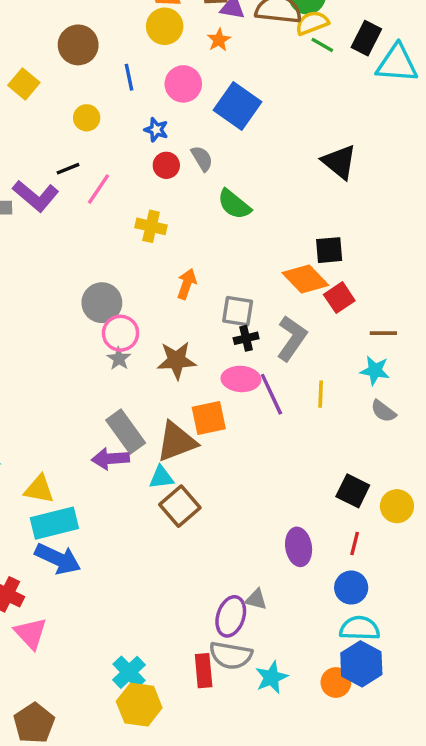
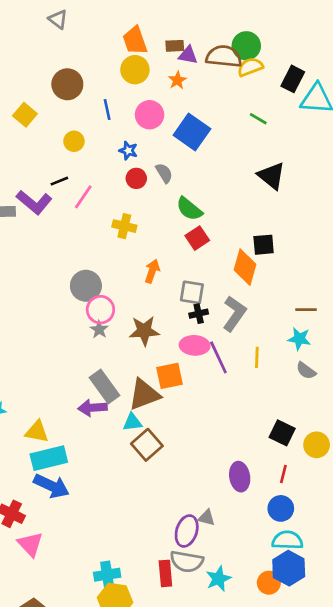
green line: (322, 45) -> (258, 119), moved
orange diamond: (305, 279) -> (245, 267), turned 60
red square: (339, 298) -> (197, 238), moved
cyan cross: (129, 672) -> (107, 575), turned 35

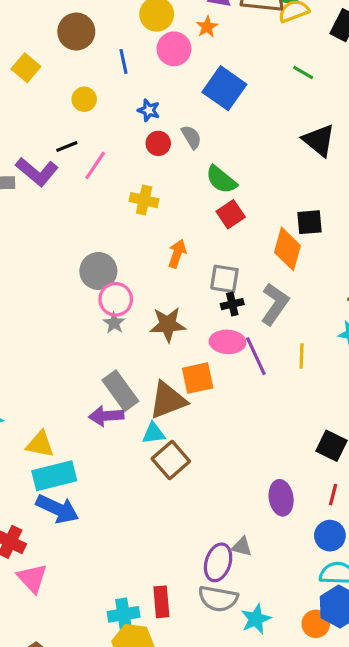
pink circle: (150, 115) -> (174, 49), moved
red rectangle: (165, 573) -> (161, 602), moved

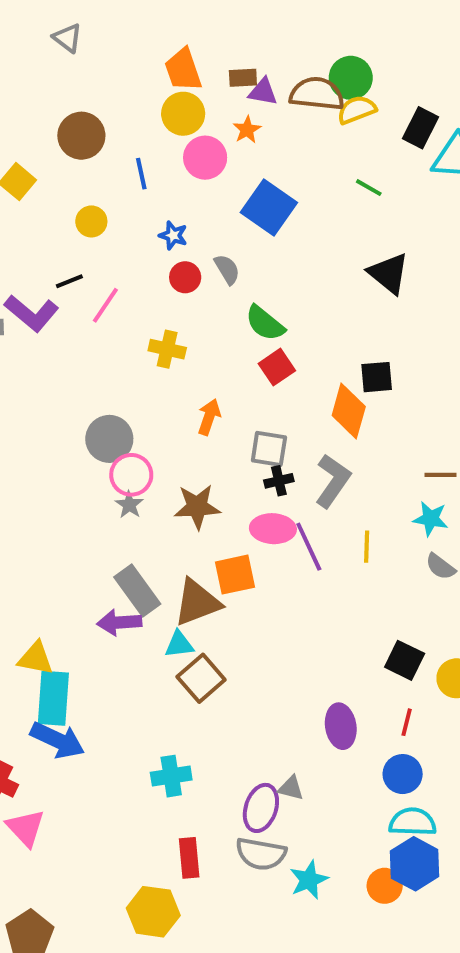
cyan rectangle: (54, 476) -> (53, 698), turned -72
cyan cross: (124, 614) -> (171, 776), moved

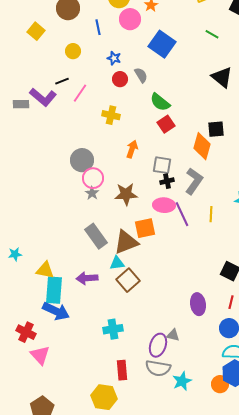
purple arrow: (119, 622) -> (87, 278), moved

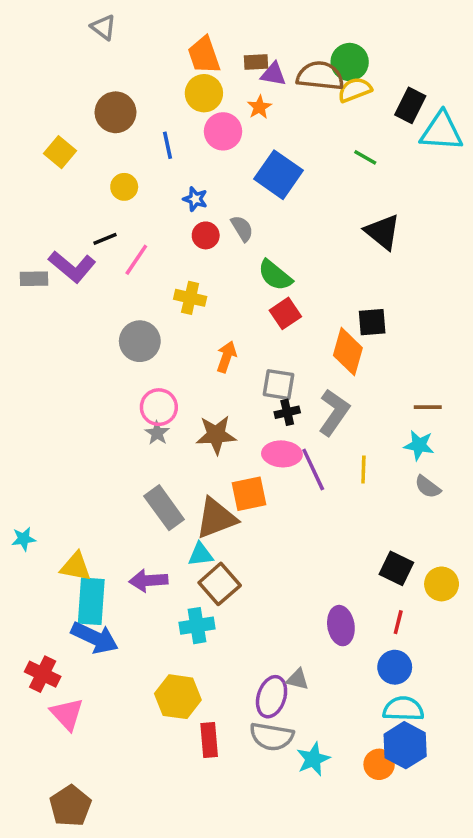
gray circle: (82, 160) -> (140, 341), moved
cyan cross: (113, 329) -> (197, 626), moved
yellow hexagon: (104, 397) -> (178, 697), moved

